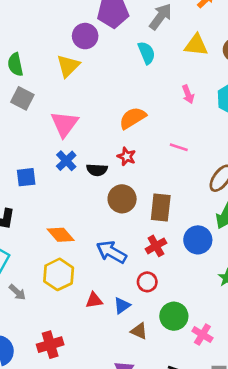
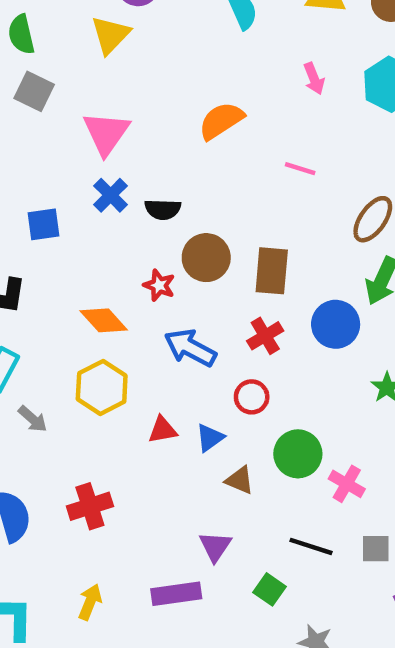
red star: (127, 156) -> (159, 285), moved

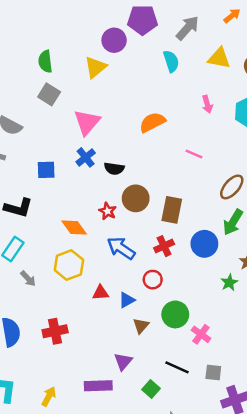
brown triangle: (240, 480) -> (141, 326), turned 42
yellow arrow: (90, 602) -> (49, 396), moved

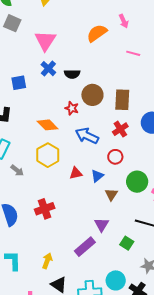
pink arrow: (207, 104) -> (124, 21), moved
purple rectangle: (98, 386) -> (85, 247), turned -30

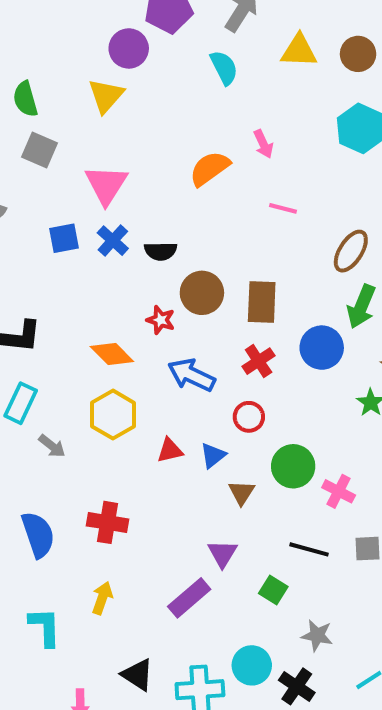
blue square: (19, 83) -> (64, 238), moved
red cross: (45, 209) -> (107, 522), turned 30
yellow arrow: (47, 261) -> (102, 598), moved

